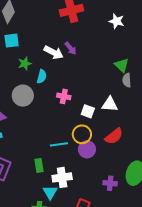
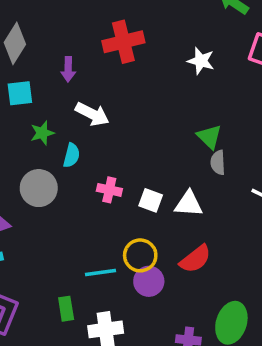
purple arrow: (71, 48) -> (68, 69), moved, turned 40
white square: (88, 111) -> (151, 200), moved

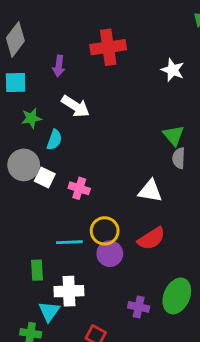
pink cross: (109, 190) -> (79, 188), moved
white square: (151, 200) -> (45, 177), moved

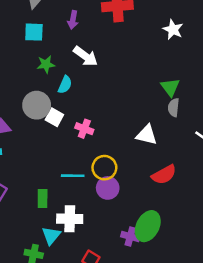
red semicircle: (151, 239) -> (164, 175), moved
green ellipse: (177, 296) -> (148, 226), moved

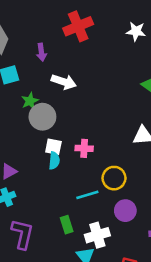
cyan semicircle: (65, 85) -> (54, 161), moved
gray circle: (37, 105) -> (42, 117), moved
purple circle: (108, 188) -> (125, 211), moved

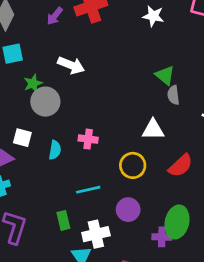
purple arrow: (41, 52) -> (55, 16), moved, turned 42
white square: (53, 147) -> (22, 138), moved
yellow circle: (114, 178) -> (133, 165), moved

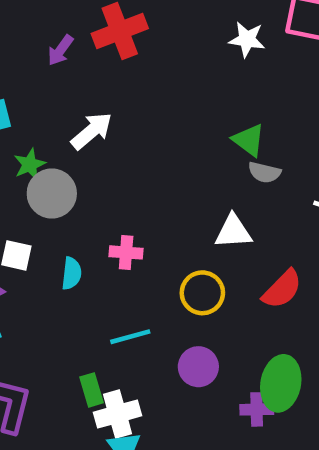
white star: (153, 16) -> (247, 39), moved
white arrow: (71, 65) -> (92, 131), turned -60
gray semicircle: (173, 95) -> (264, 172), turned -66
white cross: (96, 234) -> (117, 414), moved

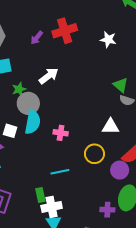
white star: (247, 39) -> (108, 40), moved
cyan semicircle: (71, 273) -> (33, 122), moved, size x1.6
purple circle: (198, 367) -> (120, 170), moved
purple cross: (257, 409) -> (107, 210), moved

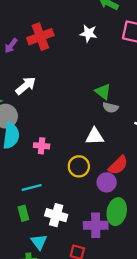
white star: (108, 40) -> (88, 33), moved
cyan line: (60, 172) -> (32, 188), moved
white cross: (52, 207) -> (56, 215), moved, turned 30
purple cross: (107, 210) -> (96, 225), size x1.5

